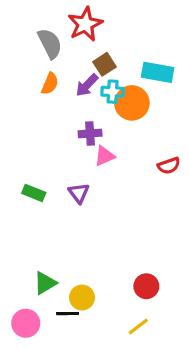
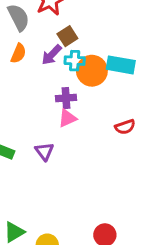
cyan rectangle: (158, 72) -> (121, 65), moved
purple cross: (90, 133) -> (66, 98), moved

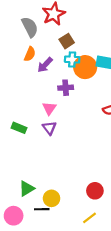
purple arrow: (52, 55) -> (45, 65), moved
pink triangle: (67, 118) -> (49, 108), moved, turned -32

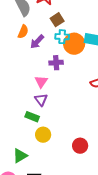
green rectangle: (19, 128) -> (32, 117), moved
red circle: (95, 191) -> (80, 146), moved
yellow circle: (52, 198) -> (43, 135), moved

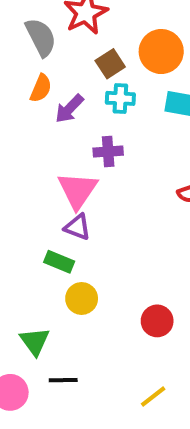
orange circle: (74, 44) -> (161, 52), moved
pink triangle: (41, 82) -> (78, 190), size x1.5
purple triangle: (41, 100) -> (78, 227), turned -32
green triangle: (20, 156) -> (35, 341), turned -35

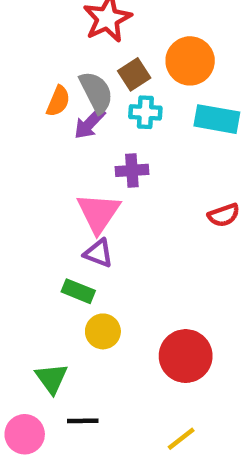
gray semicircle: (41, 37) -> (96, 92), moved
red circle: (157, 321) -> (186, 356), size x1.5

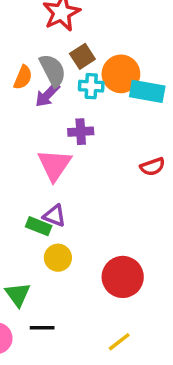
orange circle: (190, 61) -> (121, 74), moved
purple triangle: (98, 253) -> (54, 216), moved

